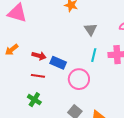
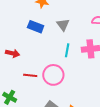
blue rectangle: (58, 63) -> (36, 27), moved
red line: (38, 76) -> (30, 75), moved

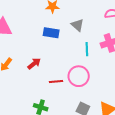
red arrow: (12, 53) -> (34, 64), turned -40

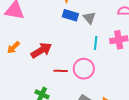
blue rectangle: (51, 33) -> (70, 15), moved
red arrow: (34, 64) -> (41, 50), size x1.5

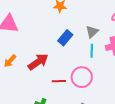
blue rectangle: (70, 15) -> (65, 38), moved, turned -63
gray triangle: (89, 18) -> (92, 32), moved, turned 32

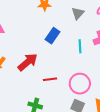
gray triangle: (92, 32) -> (78, 13), moved
pink circle: (82, 77) -> (80, 84), moved

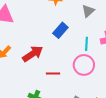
pink circle: (80, 84) -> (84, 65), moved

